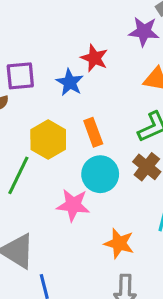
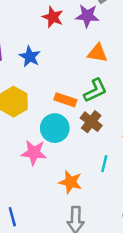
red star: (94, 58) -> (53, 17), moved
orange rectangle: (93, 132) -> (65, 100), moved, turned -50

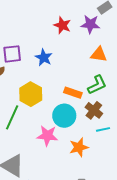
cyan line: (104, 164) -> (103, 129), moved, turned 64
orange star: (70, 182) -> (79, 147), moved, turned -30

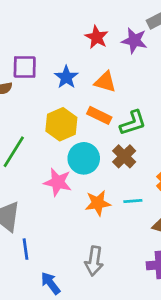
orange triangle: (99, 54) -> (105, 82), moved
orange rectangle: (73, 93) -> (99, 115), moved
yellow hexagon: (31, 94) -> (61, 124), moved
cyan line: (103, 129) -> (133, 201), moved

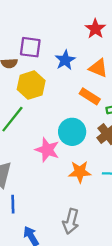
yellow hexagon: (61, 124) -> (31, 85), moved

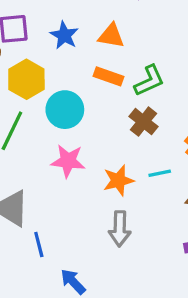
cyan circle: (72, 132) -> (65, 110), moved
gray arrow: (71, 221) -> (120, 229), moved

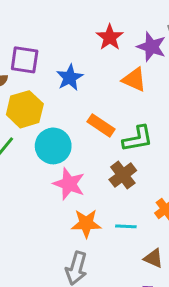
orange triangle: (111, 36) -> (134, 80), moved
pink star: (68, 161) -> (69, 184), moved

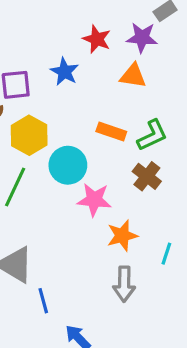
blue star: (70, 78) -> (65, 72), moved
cyan line: (126, 226) -> (166, 254), moved, turned -60

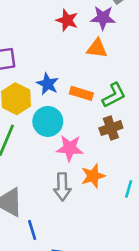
blue star: (65, 72) -> (48, 84), moved
brown cross: (147, 176) -> (111, 128), turned 35
gray arrow: (124, 284) -> (62, 187), moved

